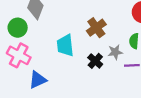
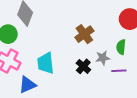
cyan trapezoid: (65, 45) -> (46, 63), moved

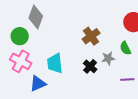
green semicircle: (121, 47) -> (125, 48), turned -32
purple line: (119, 71) -> (127, 79), moved

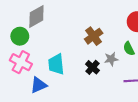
gray diamond: (36, 17) -> (36, 16), turned 40

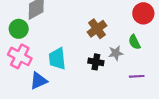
black cross: (93, 67) -> (96, 62), turned -32

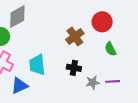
red circle: (143, 13) -> (102, 22), moved
gray star: (116, 53) -> (93, 82), moved

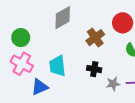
gray diamond: (17, 17) -> (63, 18), moved

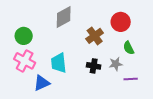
gray star: (113, 84) -> (116, 64), moved

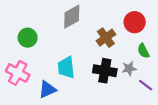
pink cross: (25, 61) -> (18, 73), moved
black cross: (94, 66) -> (105, 71), size x1.5
purple line: (131, 79) -> (146, 85), turned 40

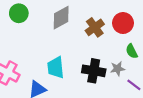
green circle: (28, 38) -> (19, 13), moved
brown cross: (106, 38) -> (95, 27), moved

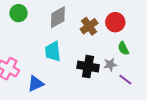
cyan trapezoid: (56, 68) -> (53, 51), moved

